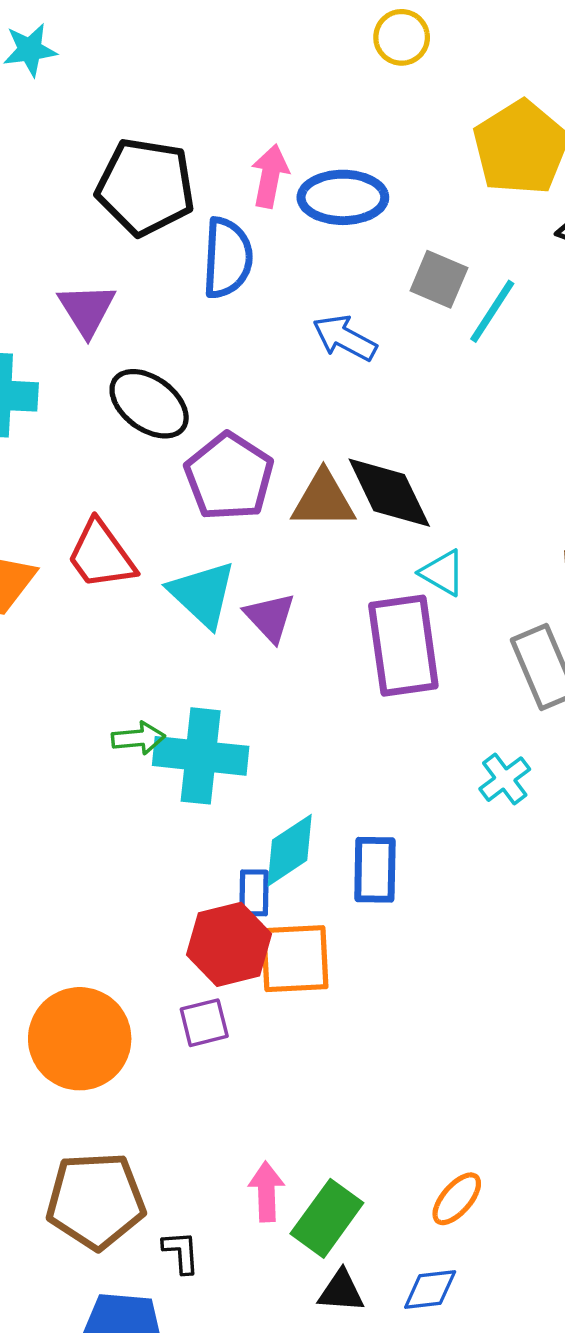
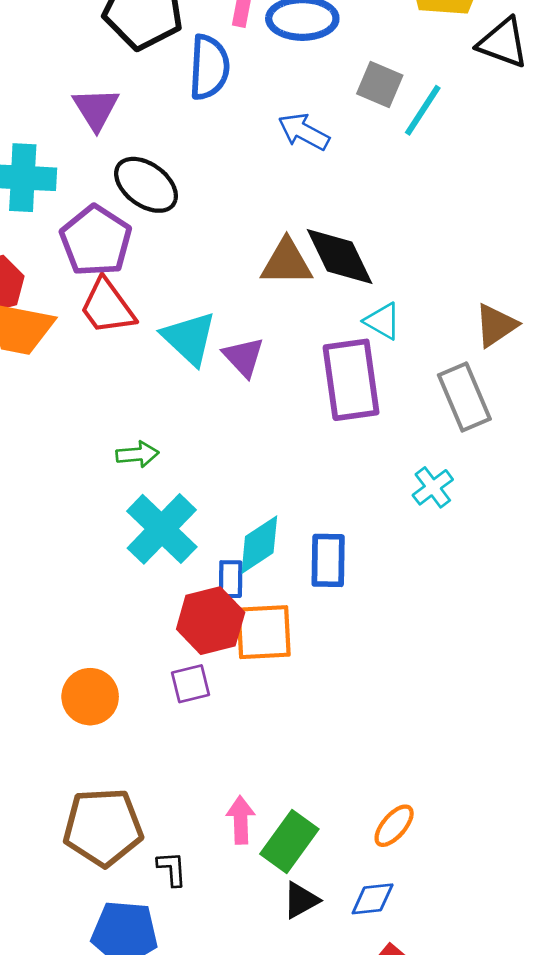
purple pentagon: (229, 477) -> (96, 241), moved
cyan cross: (201, 756) -> (162, 529), moved, turned 38
orange circle: (80, 1039) -> (90, 697), size x0.7
black triangle: (341, 1291) -> (301, 900), turned -33

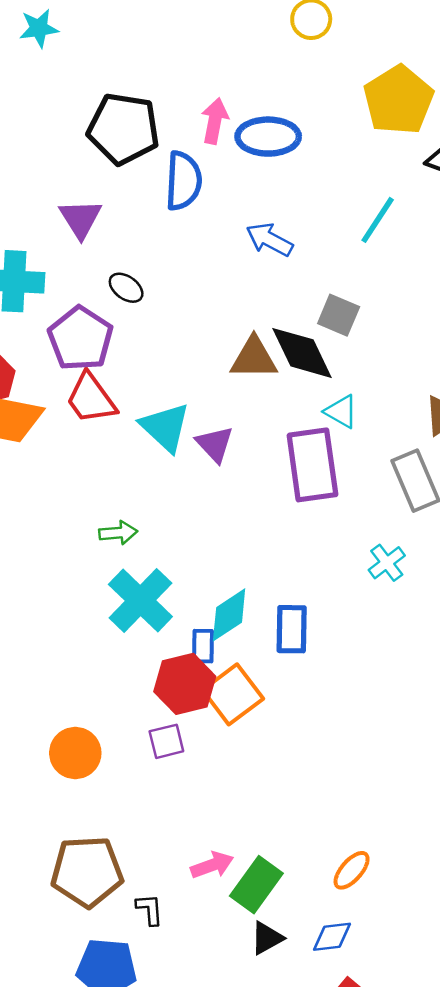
gray square: (380, 84) -> (339, 315), moved
black ellipse: (146, 185) -> (126, 288), size x0.6
orange square: (264, 632) -> (233, 694), turned -34
pink arrow: (241, 820) -> (212, 865), turned 72

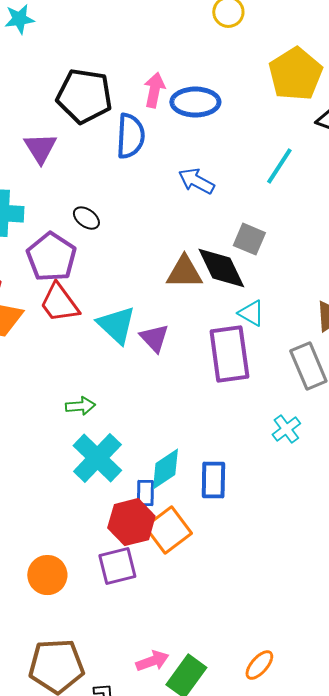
purple triangle: (80, 219) -> (40, 148), moved
purple square: (166, 741) -> (117, 566), size x1.4

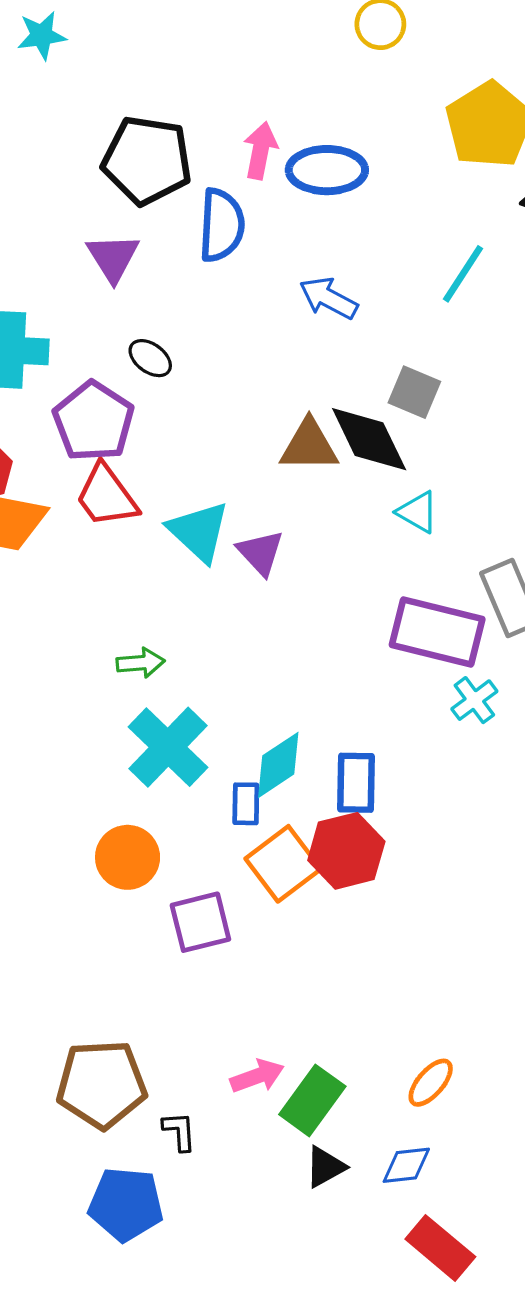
purple triangle: (40, 148) -> (113, 258), moved
purple rectangle: (229, 354) -> (437, 632), moved, turned -68
red hexagon: (131, 522) -> (346, 851), moved
orange circle: (47, 575) -> (128, 857), moved

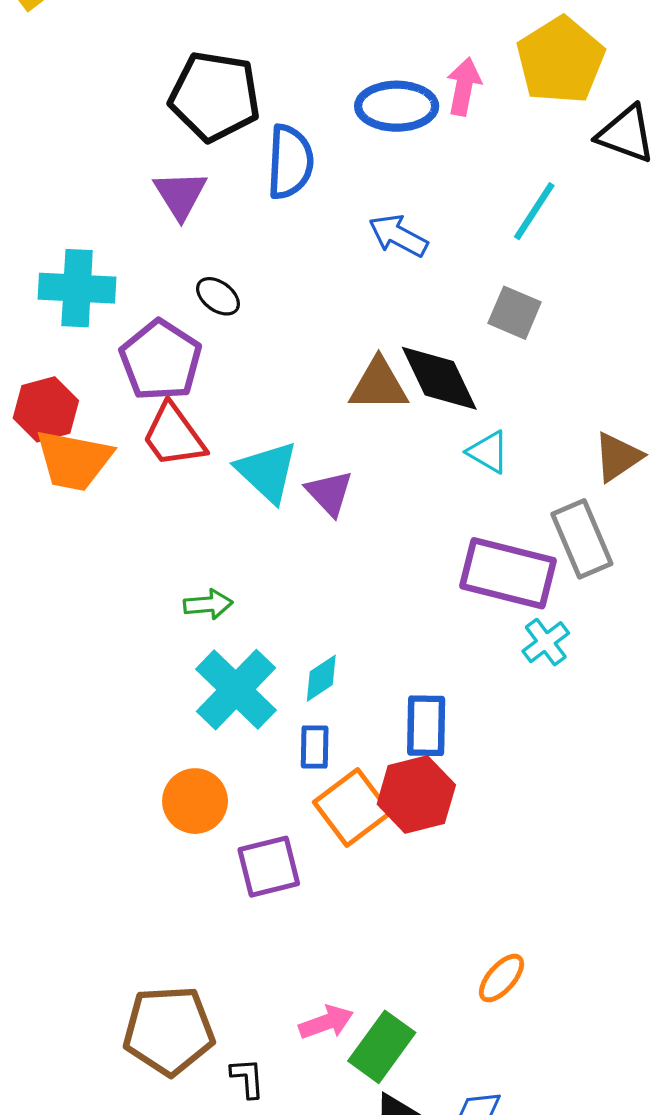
pink arrow: (260, 151) -> (464, 87), moved
gray square: (414, 392) -> (515, 313), moved
cyan diamond: (278, 765) -> (321, 678), moved, size x0.7
orange ellipse: (431, 1083) -> (501, 978), moved

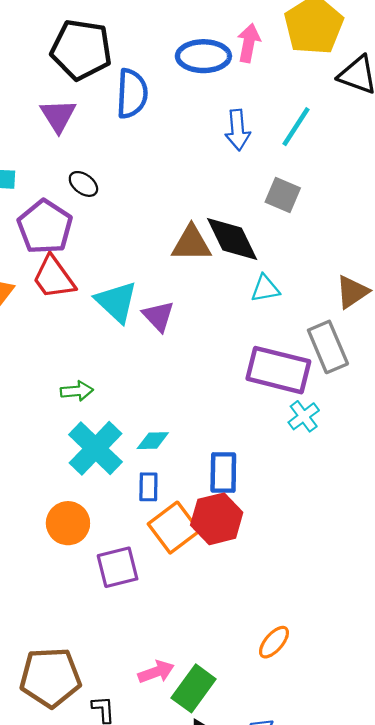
blue arrow: (398, 236) -> (238, 130), moved, turned -123
cyan triangle: (488, 452) -> (265, 289), turned -40
cyan diamond: (321, 678) -> (153, 441), turned 32

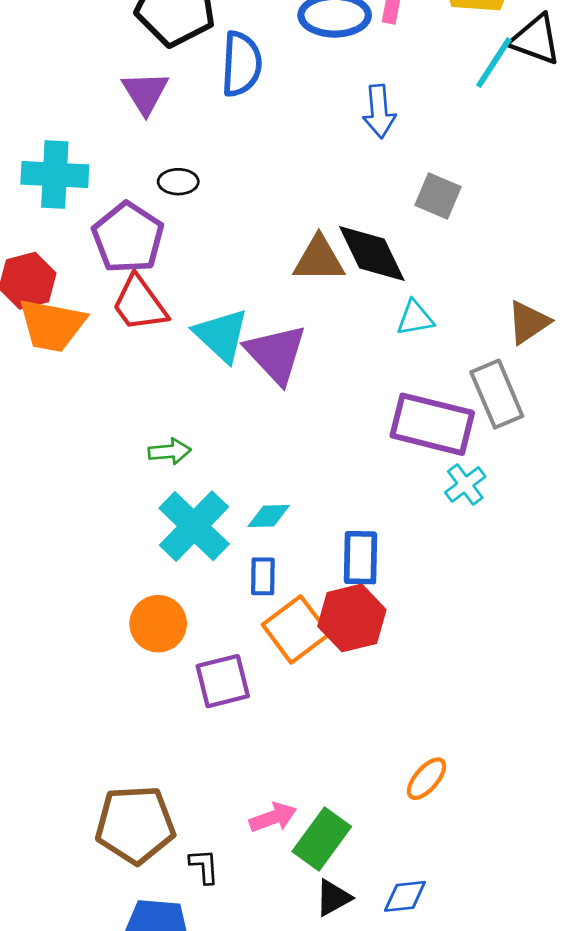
cyan line: (296, 127) -> (494, 63), moved
black ellipse: (83, 184) -> (178, 182), turned -36
purple triangle: (158, 316) -> (276, 354), size x1.5

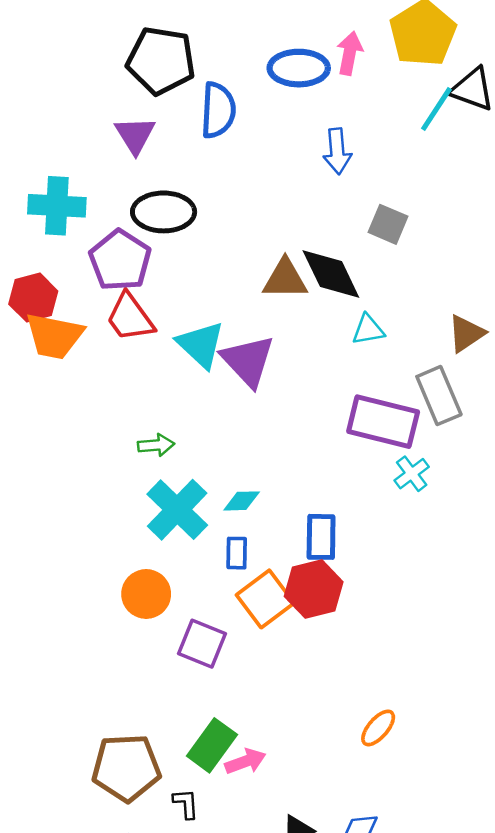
black ellipse: (178, 182) -> (164, 212), size x1.8
purple square: (223, 681) -> (202, 644), turned 36
green rectangle: (322, 839) -> (212, 745), moved

